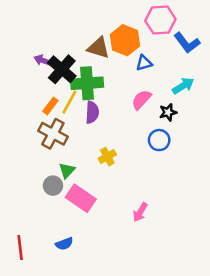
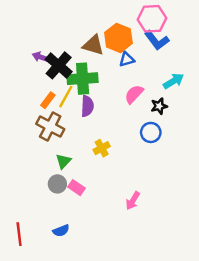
blue L-shape: (187, 43) -> (157, 40), moved
blue triangle: (144, 63) -> (127, 59), moved
gray circle: (53, 186) -> (57, 184), moved
pink rectangle: (81, 198) -> (77, 188), size x0.6

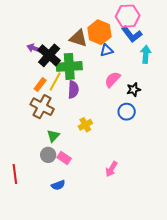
cyan arrow: (173, 81) -> (146, 54), moved, turned -54
blue semicircle: (61, 231) -> (58, 185), moved
red line: (19, 234) -> (15, 174), moved

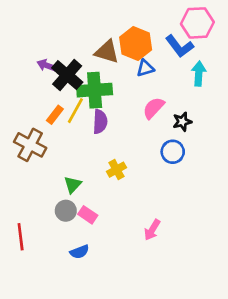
pink hexagon: (128, 16) -> (197, 23), moved
brown cross: (42, 107) -> (30, 145), moved

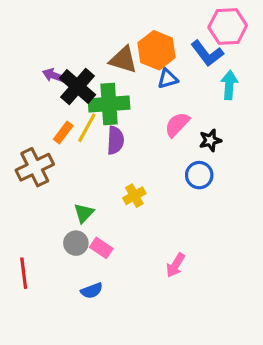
brown cross: (30, 145) -> (35, 167), turned 36

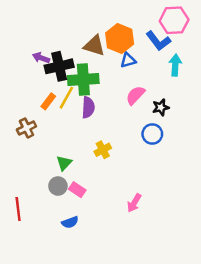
black cross: (77, 87) -> (59, 66), turned 36
brown cross: (35, 167) -> (27, 128), size x0.7

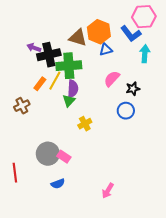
green triangle: (64, 163) -> (69, 101), moved
gray circle: (58, 186) -> (48, 154), size x1.5
pink arrow: (134, 203) -> (108, 191), moved

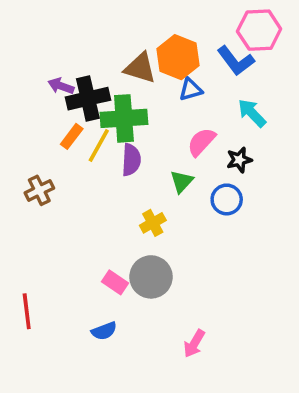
cyan arrow: (145, 54) -> (252, 113), moved, turned -48
orange rectangle: (40, 84) -> (72, 136), moved
green triangle: (69, 101) -> (182, 181), moved
gray circle: (48, 154) -> (151, 277), moved

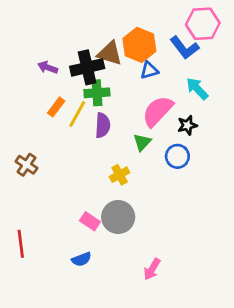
black cross: (88, 99) -> (87, 67), moved
green cross: (124, 118) -> (97, 93), size x0.7
pink semicircle: (201, 142) -> (158, 111), size x1.4
brown cross: (39, 190) -> (26, 165), moved, turned -30

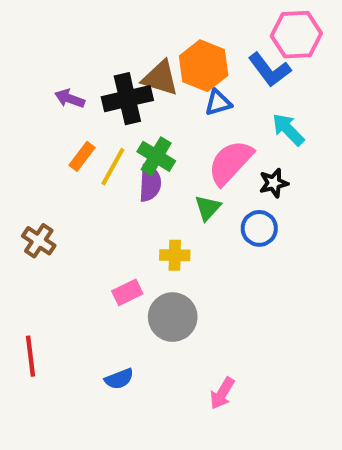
green cross: (97, 93) -> (156, 156), moved, turned 35
yellow cross: (120, 175) -> (175, 255), turned 30
pink rectangle: (90, 221) -> (127, 292), moved, turned -60

